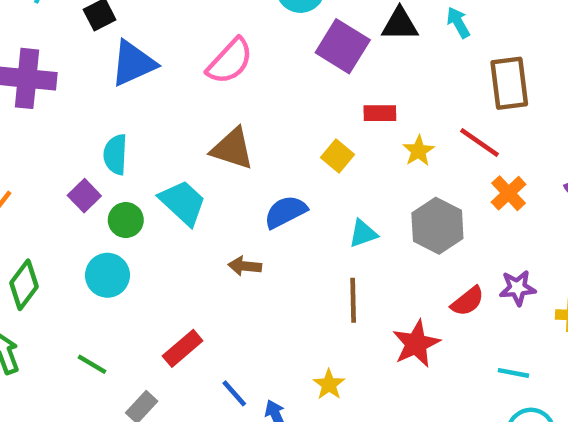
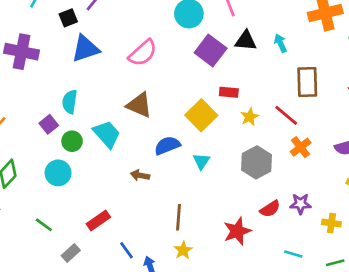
yellow square: (337, 156) -> (201, 115), size x1.6
cyan triangle: (363, 233) -> (201, 161), moved, turned -42
brown line: (353, 300) -> (178, 217), moved

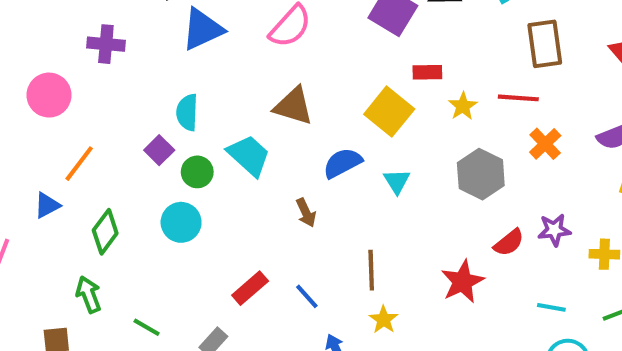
purple cross: (22, 52) -> (106, 44), size x0.7
red line: (286, 115) -> (518, 98), turned -30
brown arrow: (140, 175) -> (306, 213), turned -120
green line: (44, 225) -> (147, 327), moved
blue line: (126, 250) -> (307, 296), moved

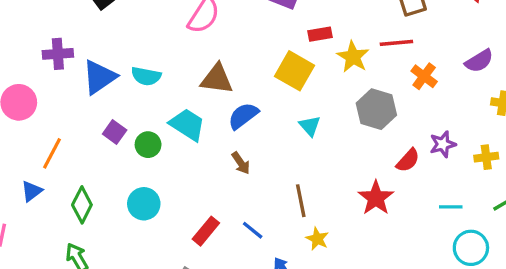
blue triangle: (202, 29) -> (99, 77), moved
yellow star: (463, 106) -> (353, 57), size x1.4
cyan semicircle: (187, 112) -> (146, 76), moved, turned -72
blue semicircle: (342, 163) -> (243, 116), moved
cyan circle: (181, 222) -> (144, 204), moved

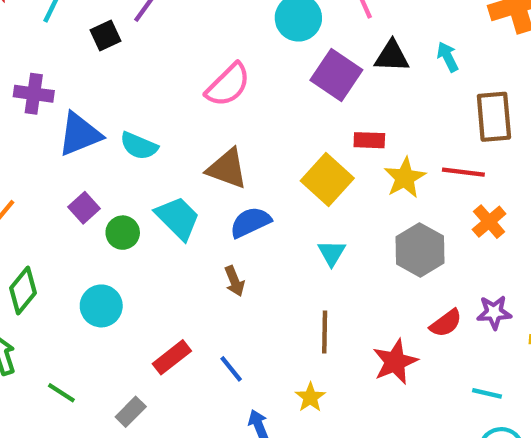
brown line: (301, 201) -> (325, 332), moved

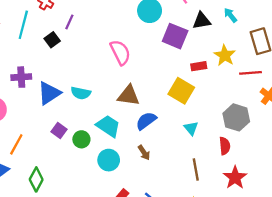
pink semicircle: (228, 85) -> (120, 52), turned -60
yellow star: (405, 178) -> (225, 55), moved
cyan circle: (101, 306) -> (109, 160), moved
red semicircle: (446, 323) -> (225, 146), moved, turned -48

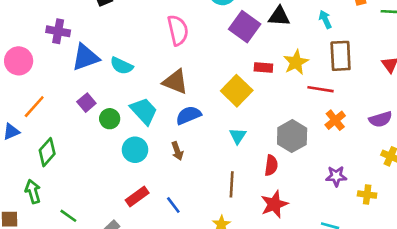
cyan arrow: (230, 15) -> (325, 19), moved

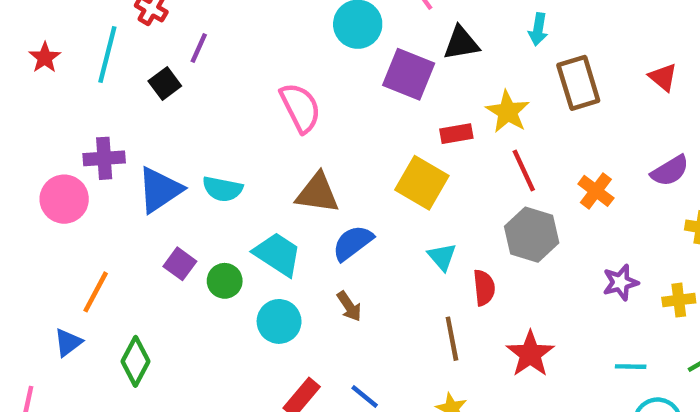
cyan arrow: (325, 19) -> (538, 29), turned -132
pink circle: (19, 61) -> (64, 199), moved
red line: (320, 89) -> (524, 170), moved, turned 70
red semicircle: (271, 165) -> (484, 288), moved

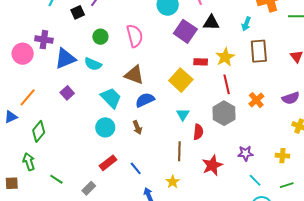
green circle: (225, 281) -> (100, 37), moved
purple star: (620, 282) -> (245, 153), moved
cyan line: (631, 367) -> (255, 180), turned 32

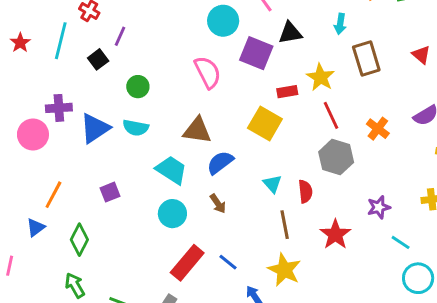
pink semicircle: (135, 36) -> (208, 72), moved
purple square: (67, 93) -> (110, 192), moved, turned 32
cyan triangle: (183, 114) -> (272, 184), moved
red rectangle: (108, 163) -> (187, 263), size x1.4
yellow star: (173, 182) -> (284, 270), size x1.6

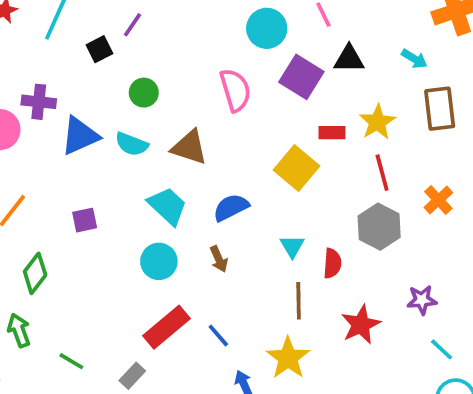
cyan arrow: (340, 24) -> (414, 59), turned -78
brown triangle: (197, 130) -> (189, 147), moved

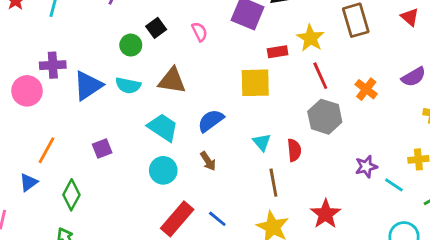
black square: (99, 49) -> (156, 28), moved
pink semicircle: (235, 90) -> (199, 32), size x0.6
yellow square: (296, 168) -> (255, 83), turned -32
red star: (361, 325) -> (326, 214), moved
cyan line: (442, 349) -> (394, 185), moved

